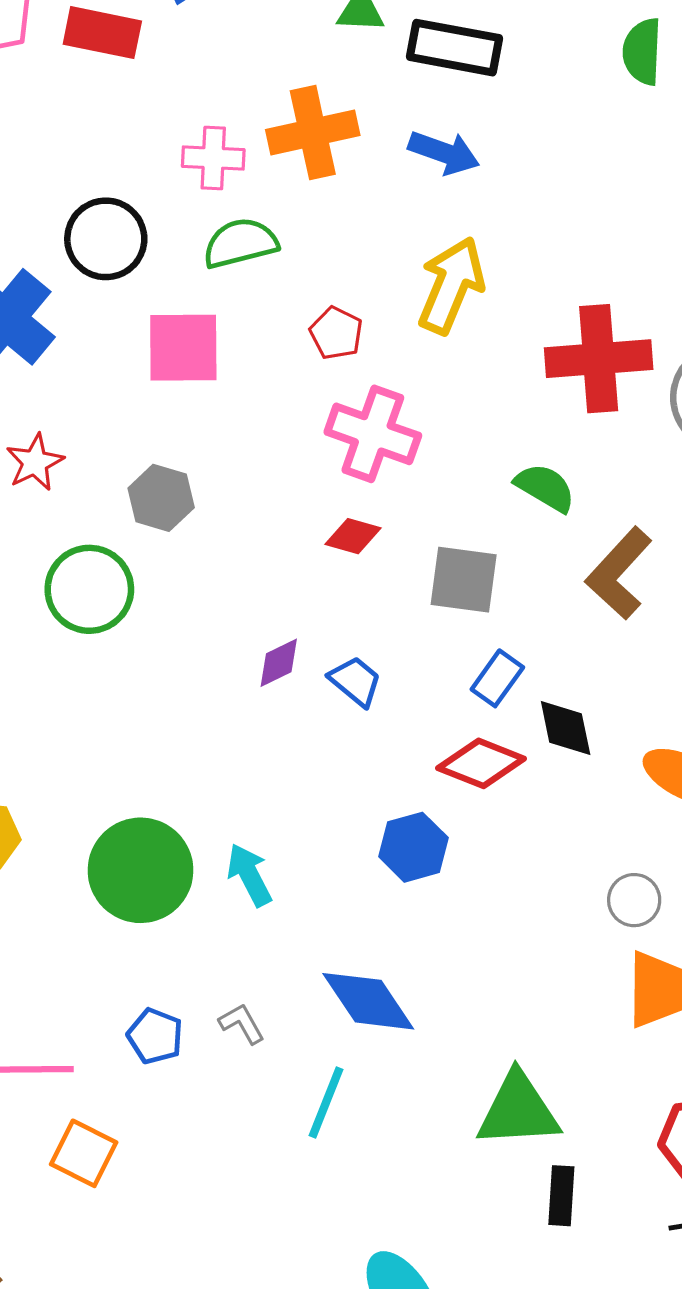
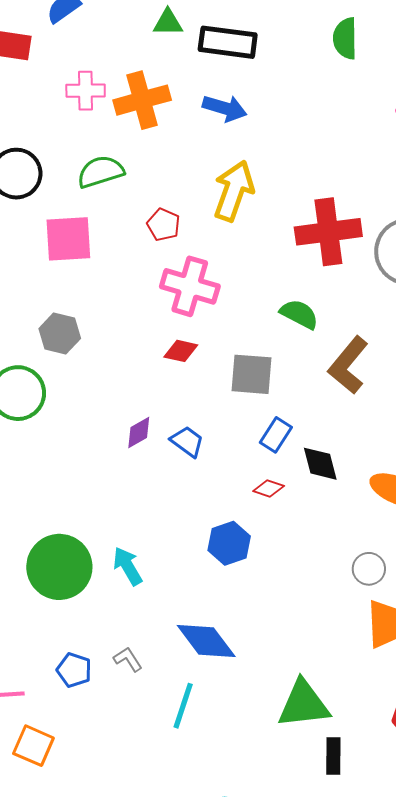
pink cross: (213, 158) -> (86, 91), moved
red diamond: (481, 763) -> (269, 489), size x0.6

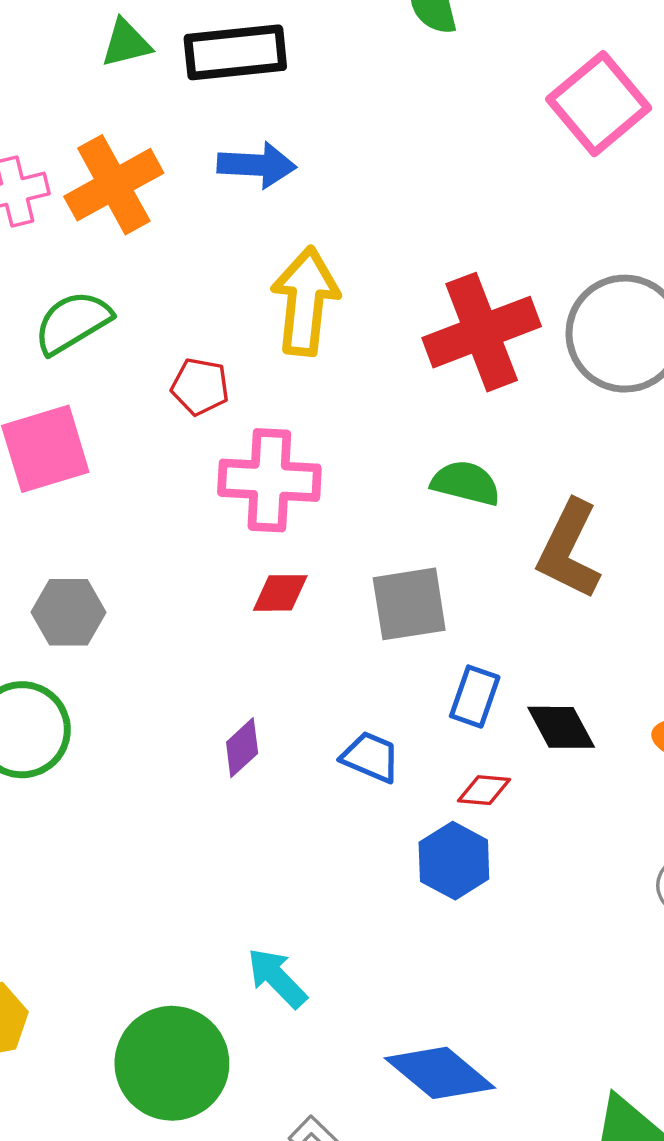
blue trapezoid: (187, 441) -> (371, 757), moved
blue hexagon: (229, 543) -> (454, 861), moved
green circle: (59, 567) -> (172, 1063), moved

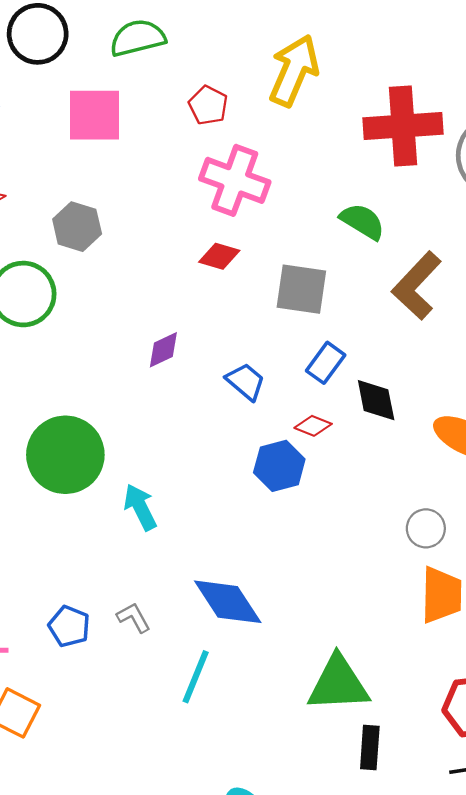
green circle: (172, 1063) -> (65, 455), moved

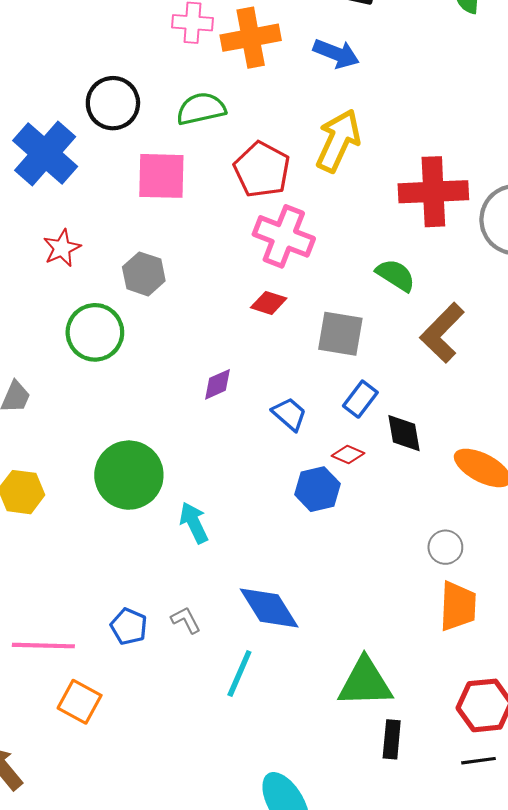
red pentagon: (208, 105) -> (262, 170), size x1.6

